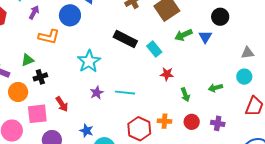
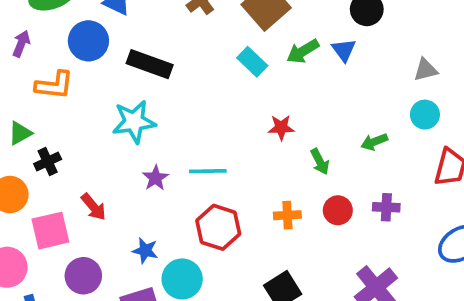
black rectangle: (125, 39) -> (150, 64), moved
cyan rectangle: (154, 49) -> (252, 62), moved
cyan star: (89, 61) -> (134, 122), turned 30
red hexagon: (139, 129) -> (218, 227), moved

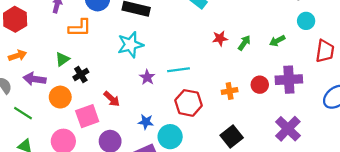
green arrow: (320, 162) -> (244, 43), moved, turned -112
purple cross: (386, 207) -> (289, 80), size x1.6

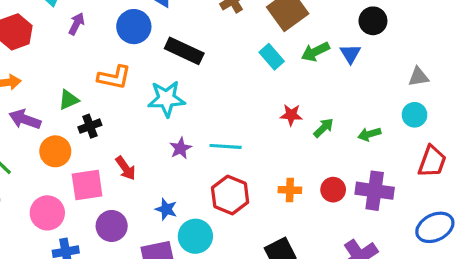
orange L-shape: (80, 28) -> (114, 77), moved

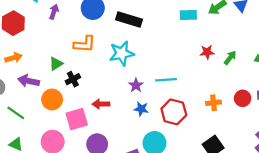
cyan rectangle: (272, 57) -> (188, 15), turned -42
red arrow: (126, 168) -> (101, 104), turned 133
blue star: (166, 209) -> (141, 109), moved

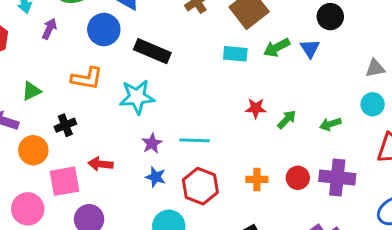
green triangle: (56, 64) -> (31, 91), moved

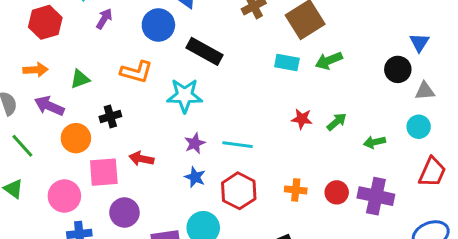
black circle: (330, 17) -> (398, 69), moved
blue triangle: (310, 48) -> (419, 42), moved
green arrow: (287, 119) -> (337, 122), moved

